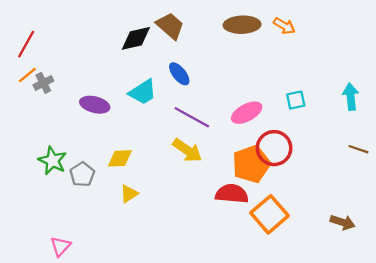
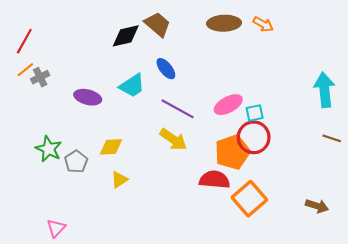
cyan arrow: (351, 97) -> (324, 90), size x1.4
cyan square: (296, 100) -> (255, 113), moved

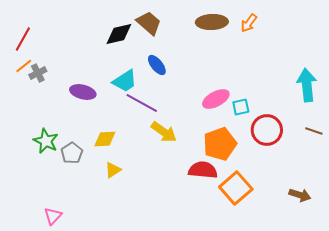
orange arrow: (263, 24) -> (249, 23), turned 96
purple line: (178, 109) -> (142, 103), moved
red circle: (254, 137) -> (267, 130), moved

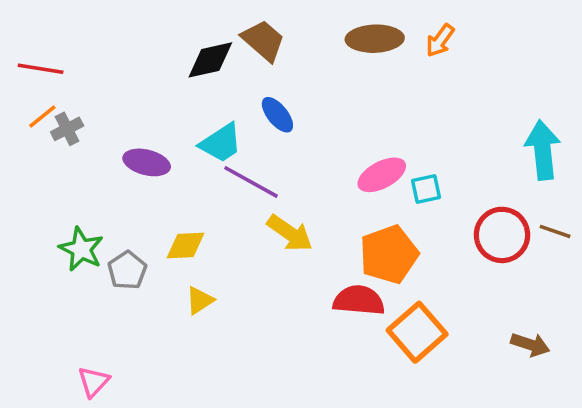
red line: (23, 39) -> (41, 69), turned 70
red circle: (267, 130) -> (502, 235), moved

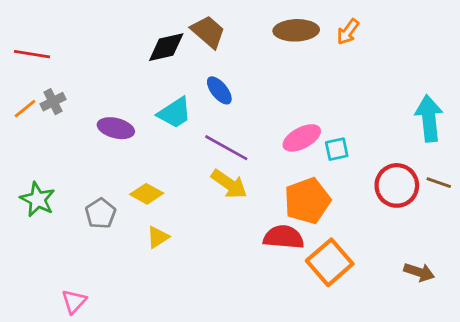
orange line: (42, 116) -> (25, 109), moved
purple line: (251, 182) -> (226, 148), moved
yellow diamond: (186, 246) -> (147, 194), turned 32
green star: (81, 249) -> (38, 199), moved

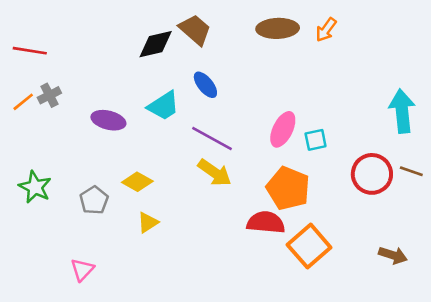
pink ellipse: (302, 138) -> (283, 129), turned -36
orange pentagon: (307, 201) -> (288, 188), turned -30
pink triangle: (74, 301) -> (82, 270), moved

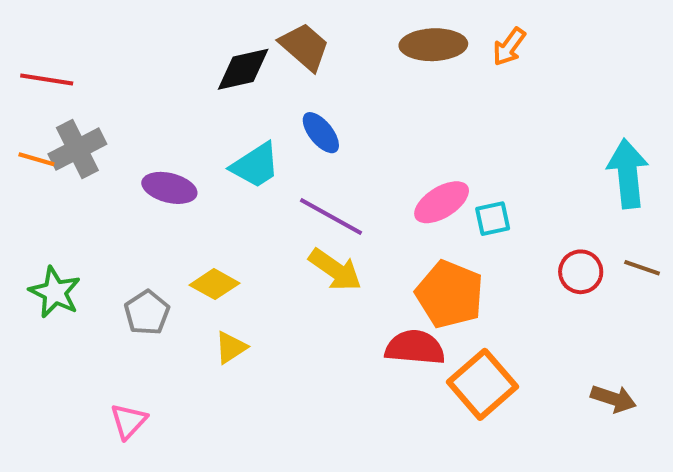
gray cross: (49, 95) -> (77, 149), size x1.5
orange line: (23, 102) -> (36, 159), turned 55
pink ellipse: (283, 129) -> (442, 202), turned 32
red circle: (372, 174) -> (581, 272), size x0.7

